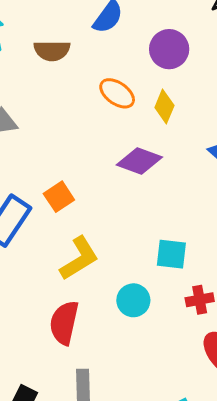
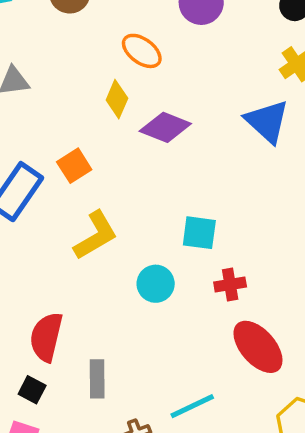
yellow diamond: (164, 107) -> (117, 99), moved
red semicircle: (64, 323) -> (46, 337), moved

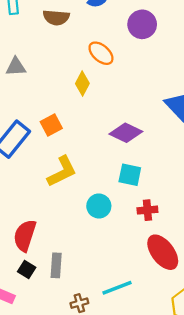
purple diamond: (165, 127) -> (126, 133), moved
black square: (32, 390) -> (27, 270), moved

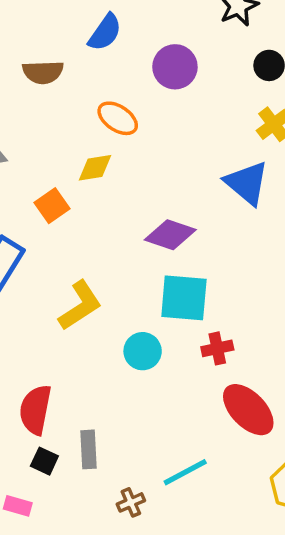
yellow diamond: (82, 84) -> (95, 168), turned 60
orange square: (51, 125) -> (52, 206), moved
cyan square: (130, 175) -> (184, 298), size x1.4

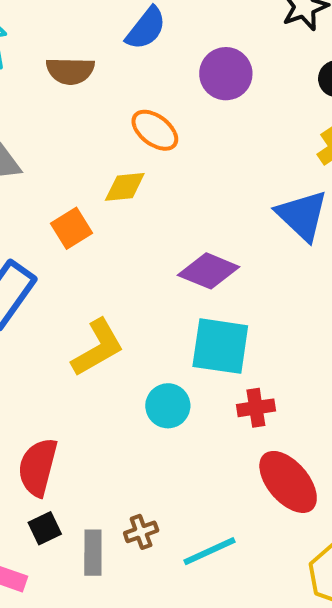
gray rectangle: (89, 449) -> (93, 553), moved
black square: (44, 461) -> (45, 528), turned 36
brown cross: (131, 502) -> (141, 532), moved

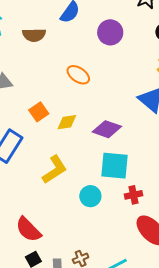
orange ellipse: (155, 130) -> (78, 75), moved
yellow diamond: (125, 187) -> (67, 122), moved
red semicircle: (38, 467) -> (28, 229), turned -56

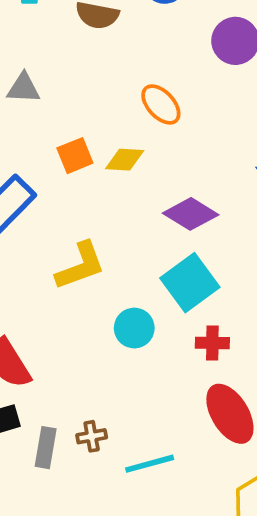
yellow diamond: (67, 122) -> (125, 160), moved
cyan square: (114, 166) -> (190, 283), turned 36

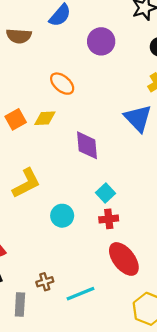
purple diamond: (191, 214) -> (87, 145), turned 60
cyan square: (190, 283) -> (105, 193), moved, size x0.6
gray rectangle: (46, 448) -> (20, 304), moved

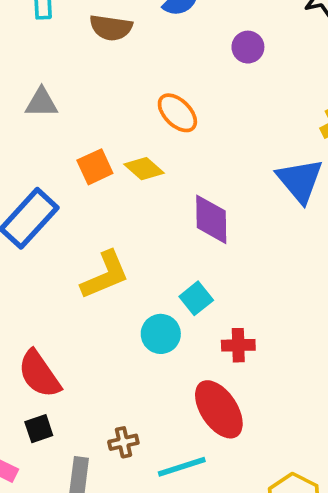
purple circle: (101, 41) -> (248, 47), size x0.7
yellow diamond: (45, 118) -> (144, 169), turned 40
cyan square: (105, 193) -> (196, 298), moved
red ellipse: (124, 259) -> (219, 409), moved

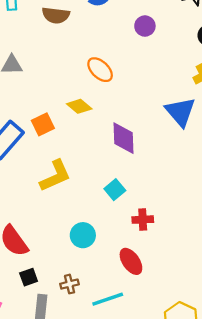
orange square: (95, 167) -> (43, 124), moved
cyan circle: (161, 334) -> (83, 235), moved
red ellipse: (219, 409) -> (131, 261), size x0.7
black square: (39, 429) -> (29, 277), moved

